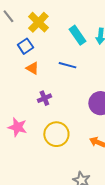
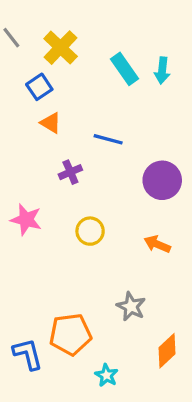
blue line: (67, 65) -> (108, 139), moved
yellow circle: (56, 134) -> (90, 231), size x0.7

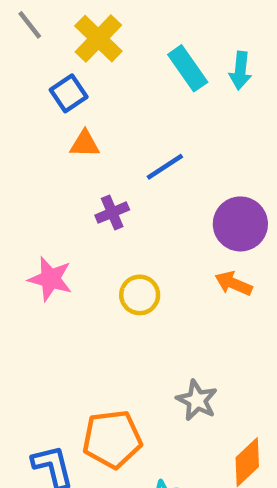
orange triangle: (51, 123) -> (85, 144), turned -30
blue line: (108, 139) -> (165, 167), turned -48
orange arrow: (157, 244) -> (234, 283), moved

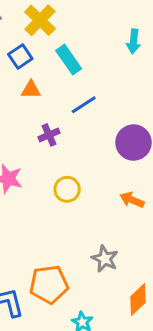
cyan rectangle: (188, 68) -> (69, 60), moved
orange arrow: (234, 283) -> (132, 200), moved

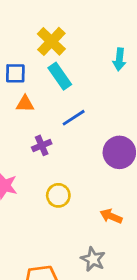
yellow cross: (40, 20) -> (51, 41), moved
blue square: (20, 56) -> (15, 73), turned 35
orange arrow: (132, 200) -> (111, 216), moved

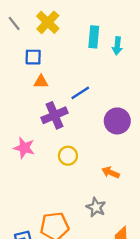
yellow cross: (51, 41) -> (48, 22), moved
cyan rectangle: (60, 76) -> (94, 37), moved, turned 40
purple cross: (42, 145) -> (54, 115), size x1.6

